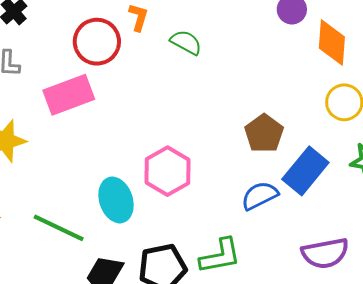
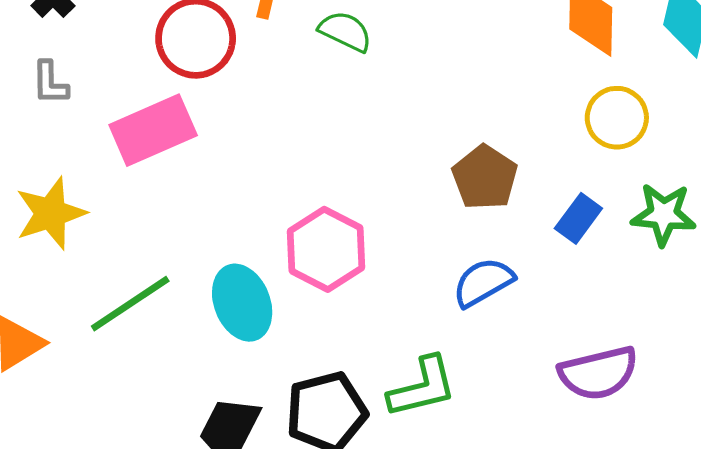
blue rectangle: (305, 171) -> (578, 218), moved, size x0.6
green line: (59, 228) -> (130, 304), moved, turned -56

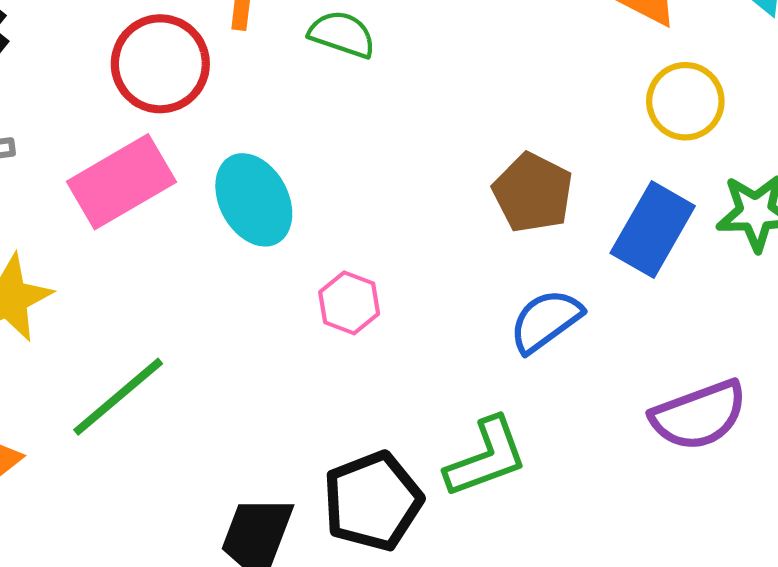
blue rectangle: (578, 218) -> (653, 229), size x1.5
pink hexagon: (326, 249) -> (349, 303), size x0.6
cyan ellipse: (242, 303) -> (254, 200), moved

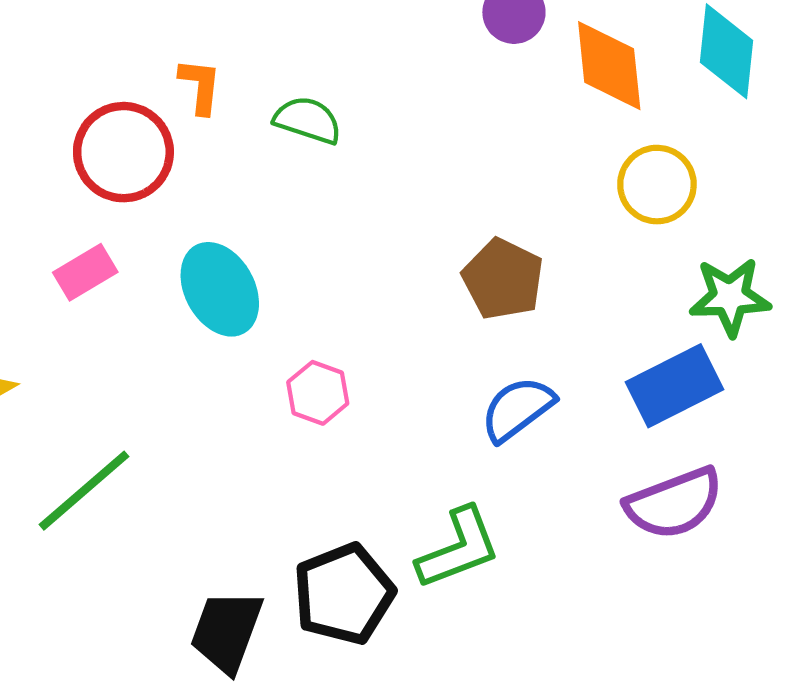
pink rectangle: (121, 182) -> (85, 272), size x0.6
blue rectangle: (653, 229) -> (674, 386), moved, turned 34

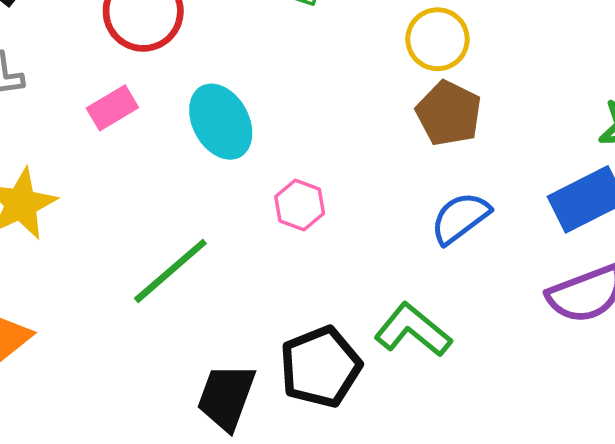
yellow circle: (657, 185) -> (437, 39), moved
green line: (84, 491) -> (170, 271), moved
green L-shape: (458, 548) -> (413, 330), turned -120

